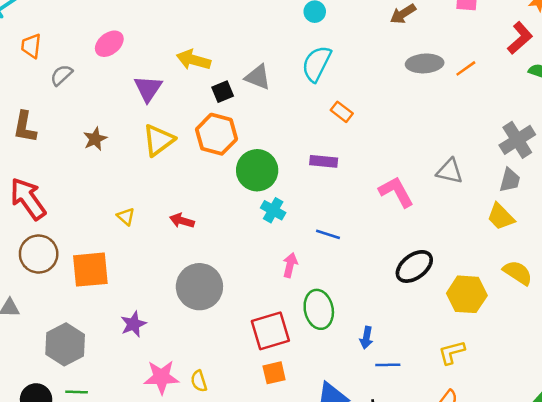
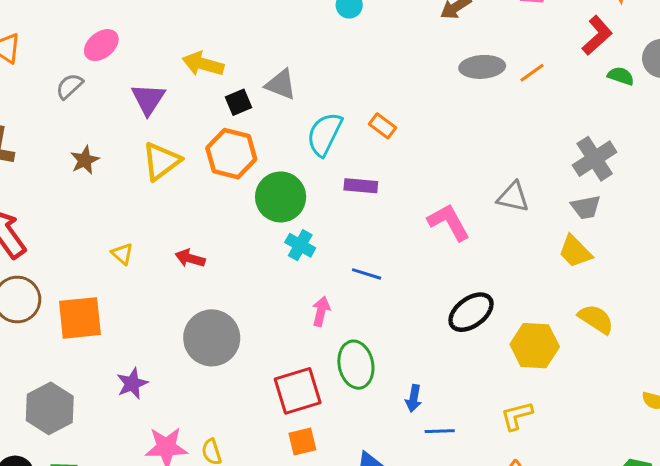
cyan semicircle: (317, 64) -> (325, 134), moved
gray semicircle: (61, 75) -> (69, 86), moved
gray trapezoid: (510, 180) -> (586, 207), turned 65

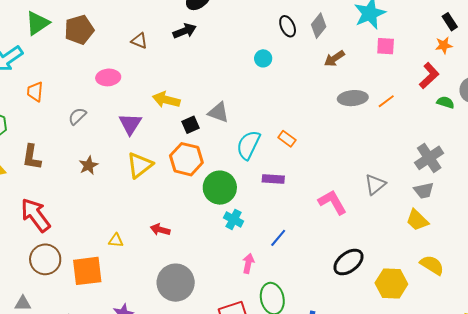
pink ellipse: (101, 45) -> (108, 77), moved, turned 35
gray triangle: (513, 197) -> (375, 185), turned -50
yellow triangle: (122, 254) -> (116, 240), moved, turned -35
blue line: (367, 274) -> (278, 238), turned -66

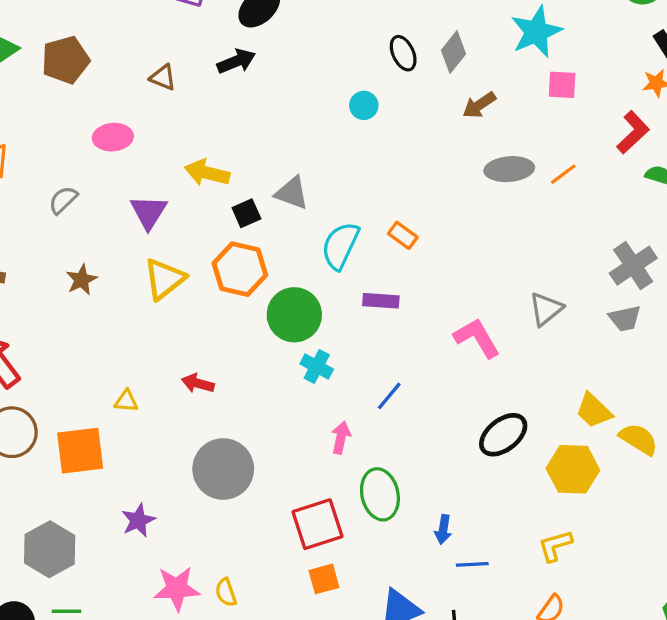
yellow trapezoid: (417, 220) -> (594, 411), moved

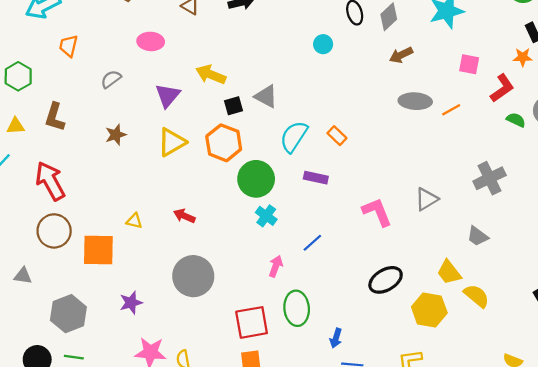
pink square: (562, 85) -> (469, 64), moved
gray trapezoid: (625, 318) -> (478, 236), moved, turned 40

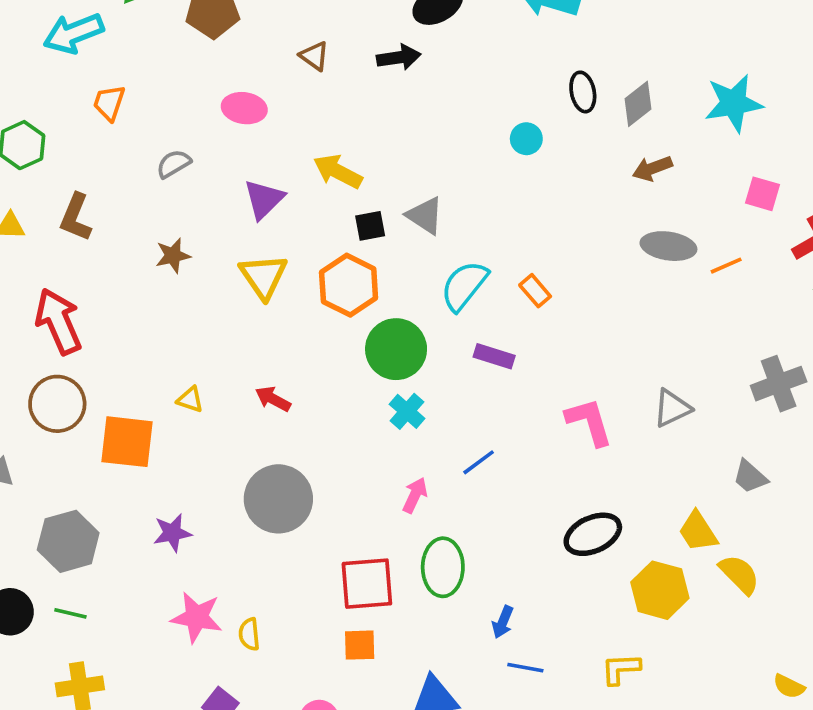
yellow triangle: (172, 142) -> (264, 276), turned -40

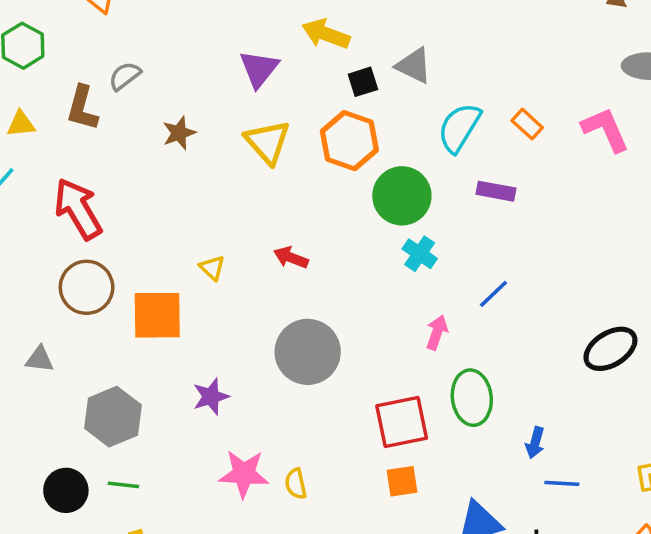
gray semicircle: (174, 164) -> (125, 76), moved
yellow triangle: (190, 400) -> (212, 268), turned 32
pink L-shape: (589, 422) -> (605, 129), moved

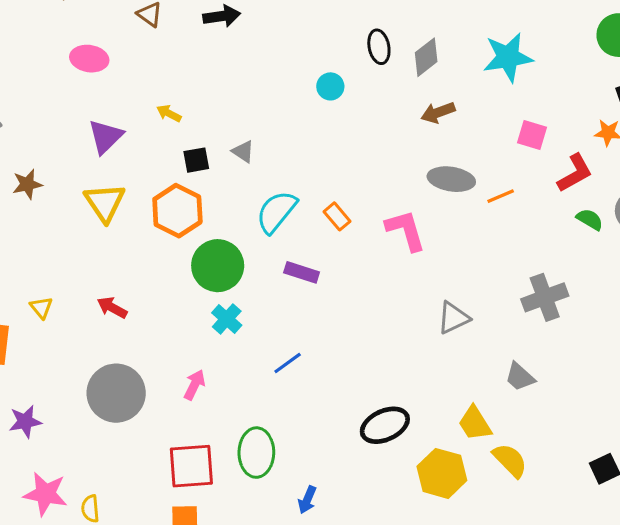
yellow arrow: (326, 34) -> (169, 113), size x0.6
gray triangle: (414, 66) -> (243, 152), size x0.7
pink arrow: (437, 332) -> (195, 385), moved

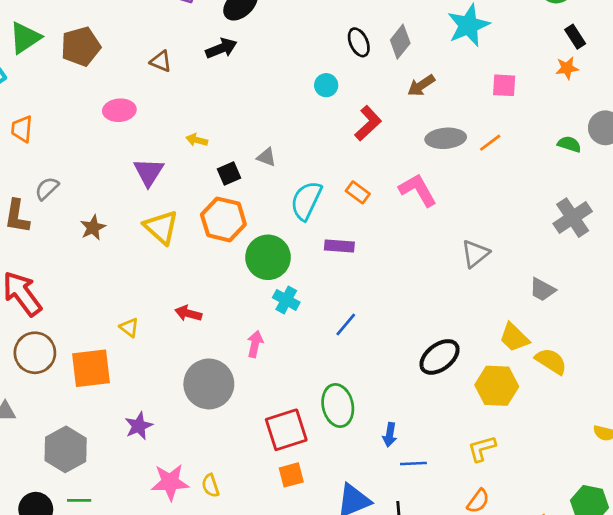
red L-shape: (575, 173) -> (368, 123), moved
gray cross: (545, 297) -> (573, 218), moved
pink arrow: (195, 385) -> (255, 344), moved

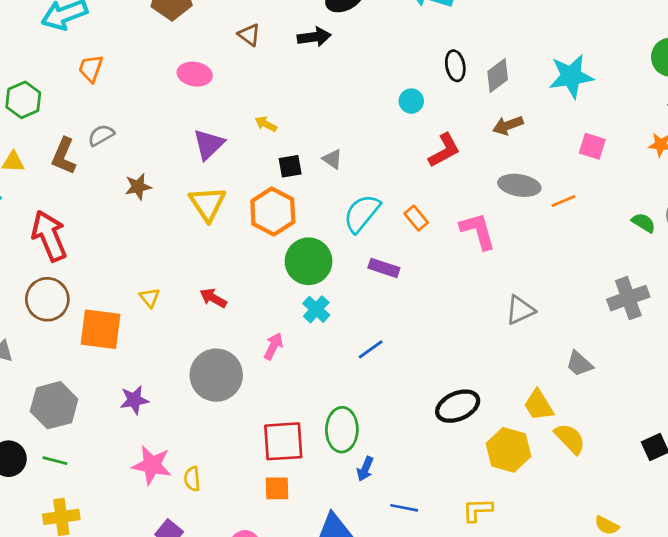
blue arrow: (390, 435) -> (365, 469), moved

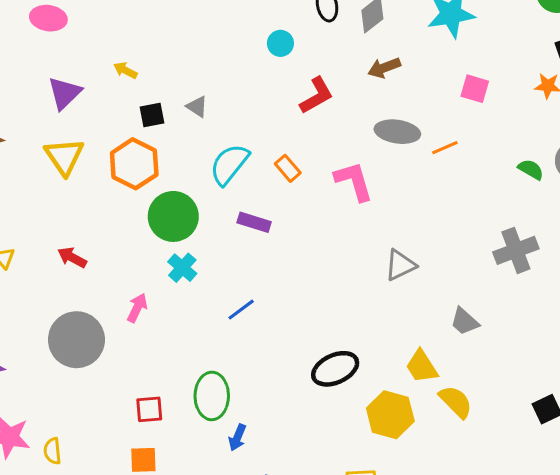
red square: (283, 441) -> (149, 409), size x0.6

